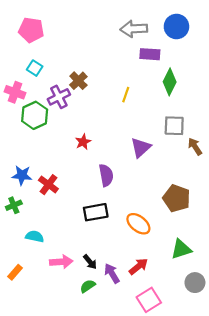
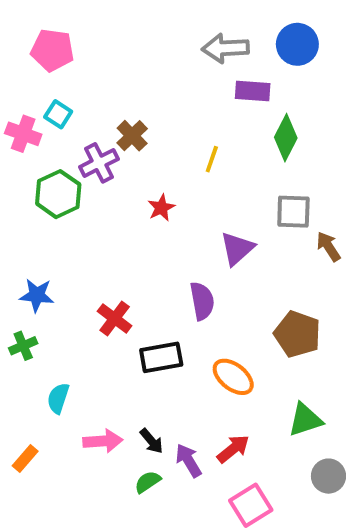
pink cross: (15, 92) -> (23, 134), moved
red star: (83, 142) -> (161, 208), moved
purple semicircle: (106, 175) -> (202, 301), moved
red cross: (48, 185) -> (115, 319), moved
cyan semicircle: (35, 236) -> (58, 398), turned -84

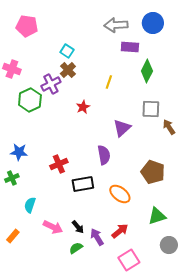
cyan square: (58, 114) -> (67, 51), moved
red cross: (115, 319) -> (59, 164), turned 30
pink arrow: (103, 441) -> (53, 227), turned 30

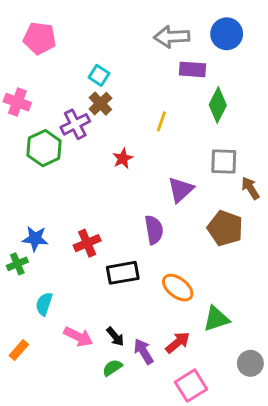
blue star: (19, 152) -> (35, 239), moved
brown pentagon: (153, 172) -> (225, 228), moved
green triangle: (157, 216) -> (216, 319), moved

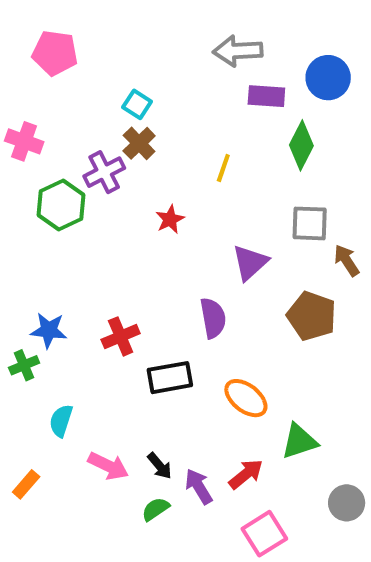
blue circle: (227, 34) -> (328, 78), moved

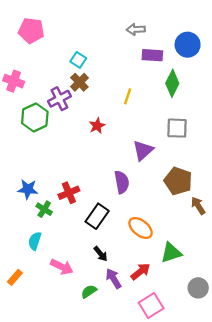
gray arrow: (238, 51) -> (136, 29), size x0.7
brown arrow: (347, 260) -> (198, 206), moved
green cross: (24, 365) -> (44, 209), moved, turned -35
black rectangle: (170, 378) -> (97, 216), turned -45
black arrow: (160, 466) -> (101, 254), moved

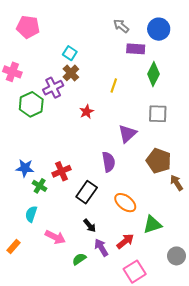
gray arrow: (136, 29) -> (121, 26), turned 42
blue circle: (188, 45) -> (159, 29), moved

